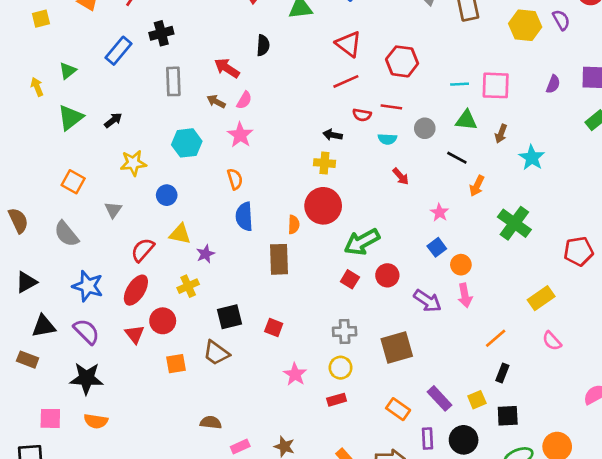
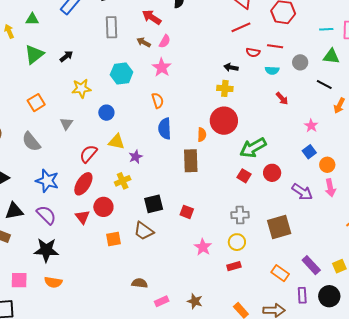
green triangle: (68, 71) -> (32, 19), turned 40
orange square: (73, 182) -> (36, 103), turned 30

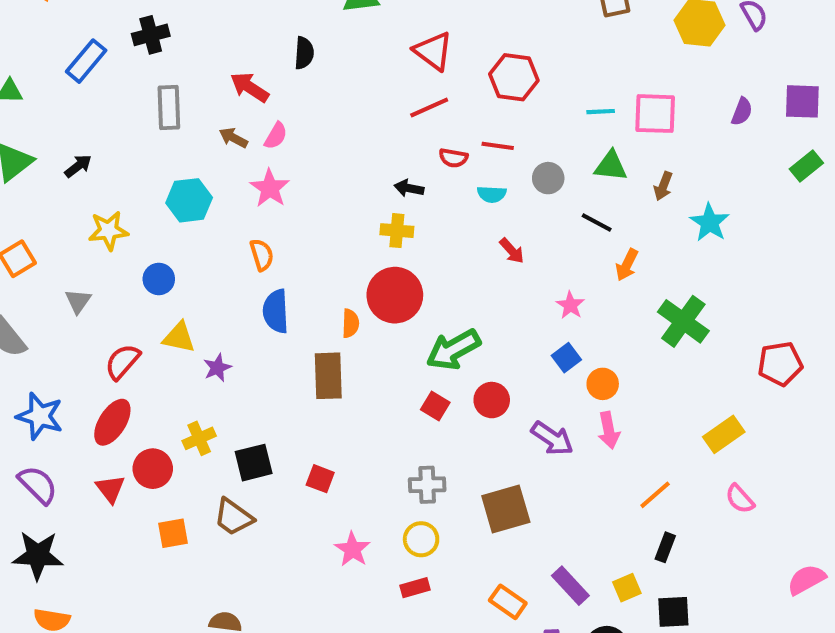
yellow cross: (123, 181) -> (199, 438), moved

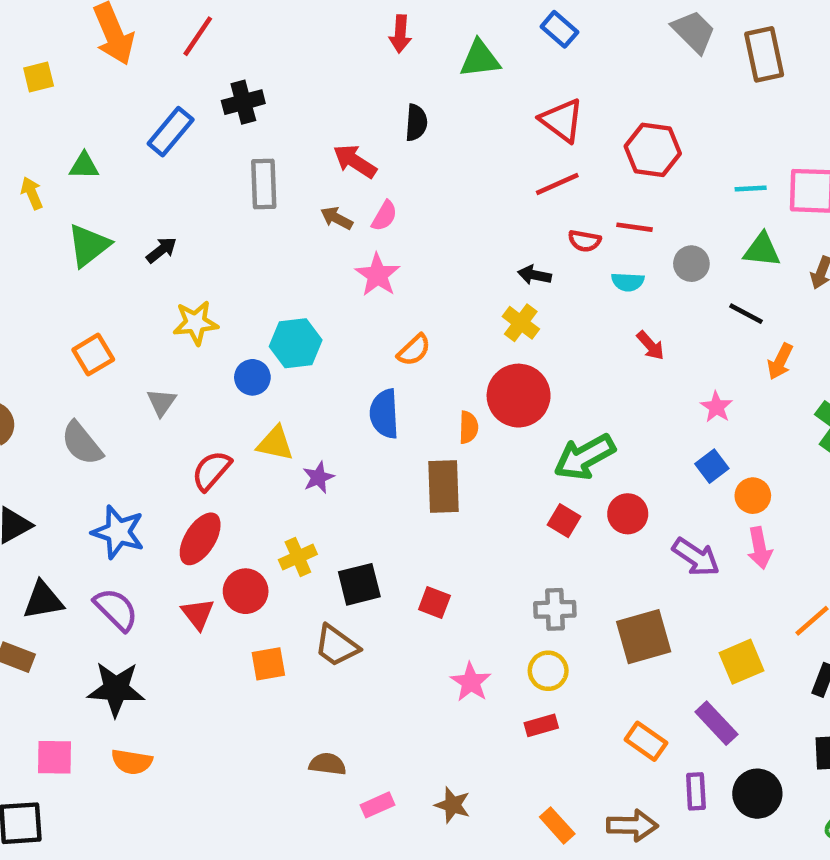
cyan hexagon: (189, 200) -> (296, 343), moved
yellow cross: (397, 231) -> (521, 323), turned 32
orange semicircle: (262, 255) -> (414, 350), moved, turned 64
yellow square: (627, 588) -> (741, 662), moved, size x1.4

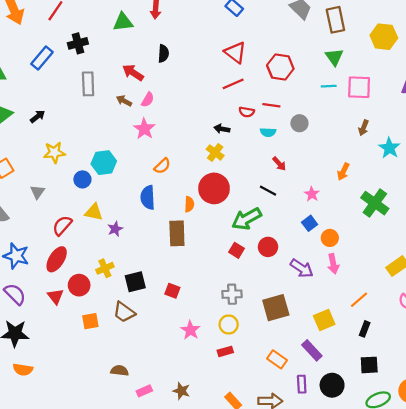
green triangle: (480, 59) -> (123, 22), moved
green triangle: (762, 250) -> (334, 57), moved, turned 48
black line: (746, 314) -> (268, 191), moved

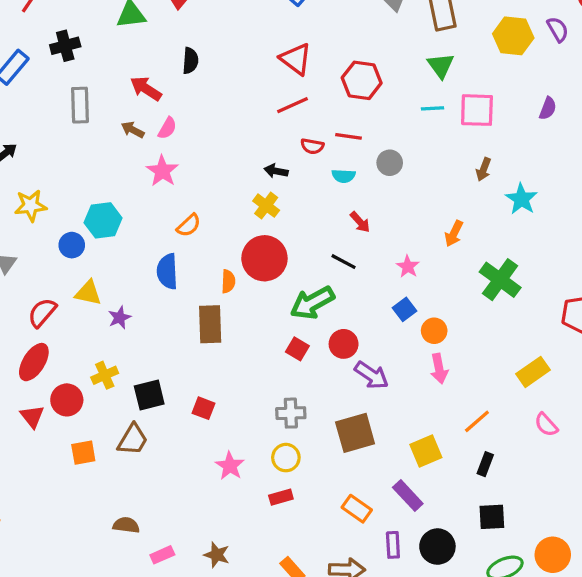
purple arrow: (302, 268) -> (372, 375), moved
brown trapezoid: (124, 312) -> (133, 439), turned -95

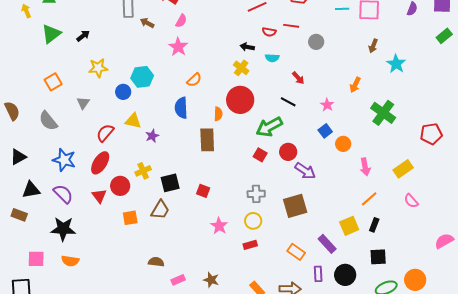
brown arrow: (133, 130) -> (147, 23), moved
cyan semicircle: (344, 176) -> (272, 58), moved
pink arrow: (439, 369) -> (365, 167), moved
yellow square: (426, 451) -> (349, 226), moved

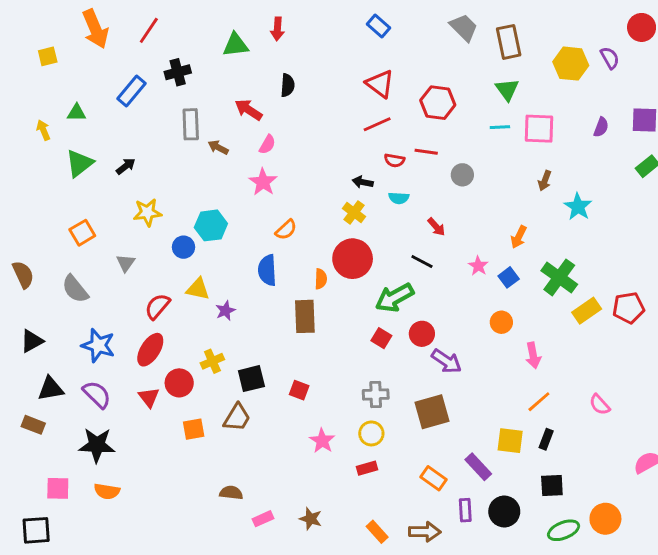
blue square: (325, 131) -> (509, 277), moved
yellow rectangle: (403, 169) -> (587, 311), moved
yellow square: (349, 226) -> (510, 441), turned 30

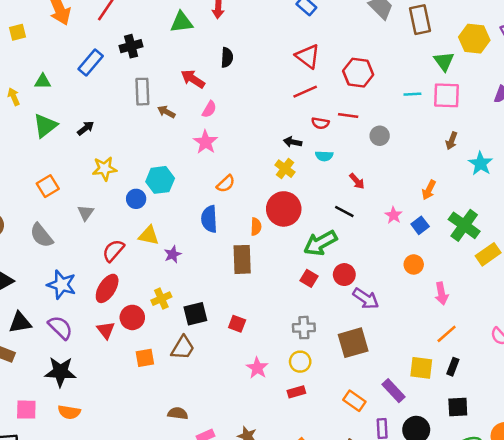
green triangle: (507, 90) -> (444, 61), moved

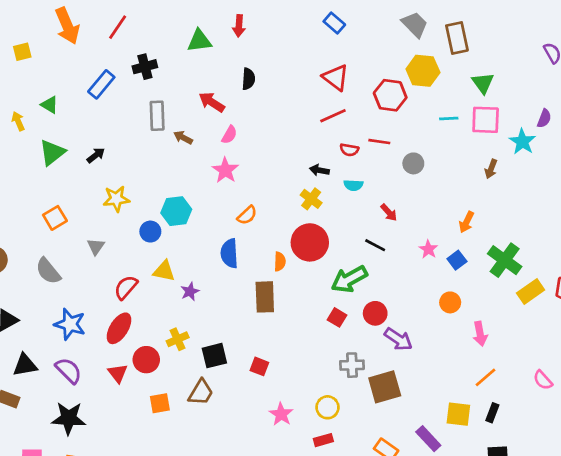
yellow hexagon: (474, 39) -> (423, 71), moved
green triangle: (43, 81) -> (50, 105), turned 30
cyan star: (481, 164) -> (522, 142), moved
gray cross: (304, 328) -> (352, 365), moved

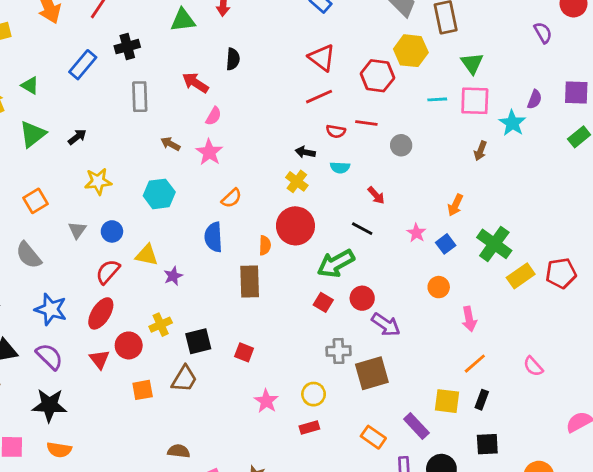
brown arrow: (183, 138) -> (170, 144), moved
blue circle: (150, 232) -> (112, 231), moved

